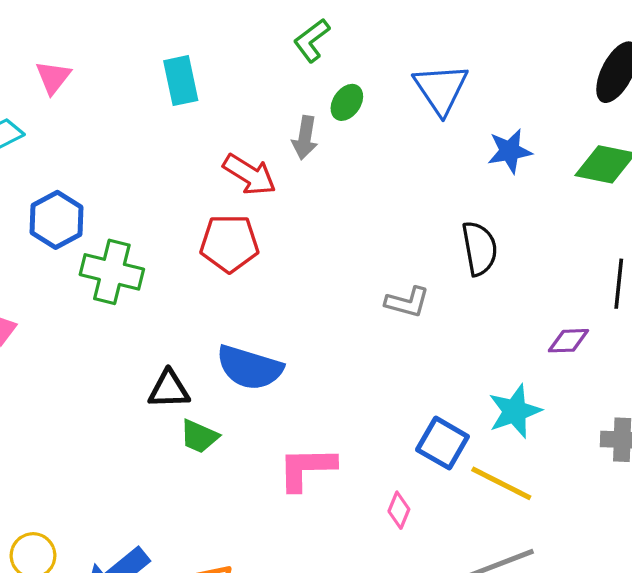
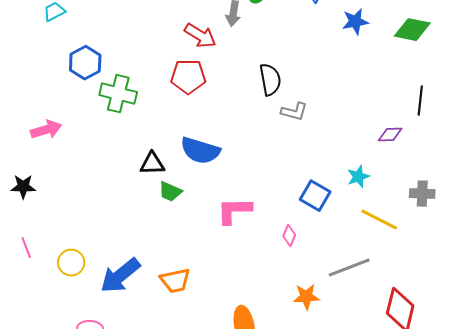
black semicircle: (479, 248) -> (270, 80), moved
cyan star: (515, 411) -> (358, 177), size x0.7
yellow line: (501, 483) -> (379, 220), moved

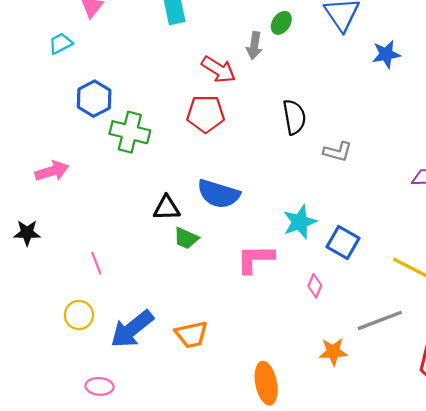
gray L-shape: (294, 112) -> (338, 152), moved
cyan star: (358, 177) -> (300, 222), moved, size x1.4
pink line: (26, 248) -> (96, 263), moved

